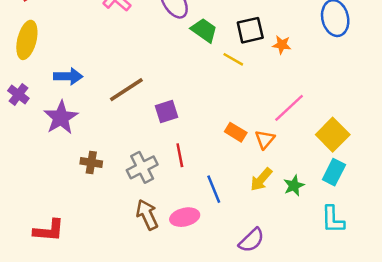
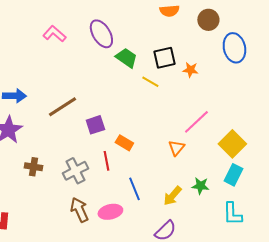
orange rectangle: (236, 132) -> (124, 143), moved
yellow arrow: (261, 179) -> (172, 196), moved
green star: (294, 186) -> (200, 186), turned 30

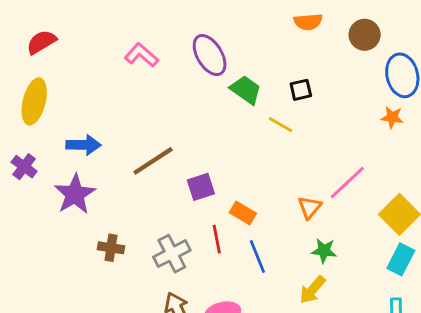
black square: (164, 58) -> (301, 90), size x0.7
orange star: (190, 70) -> (392, 117), moved
orange triangle: (176, 148) -> (310, 207), moved
green star: (200, 186) -> (324, 251), moved
blue line: (134, 189) -> (257, 256), moved

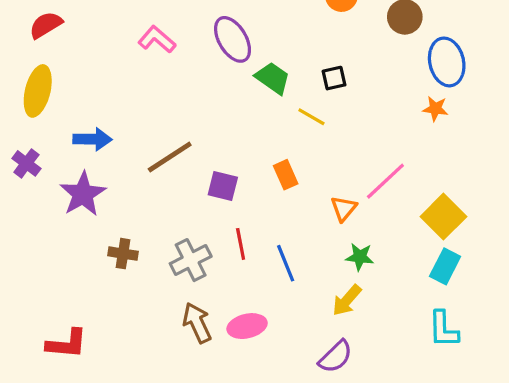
purple square: (201, 187) -> (223, 186), turned 32
orange rectangle: (243, 213) -> (286, 175), moved, turned 35

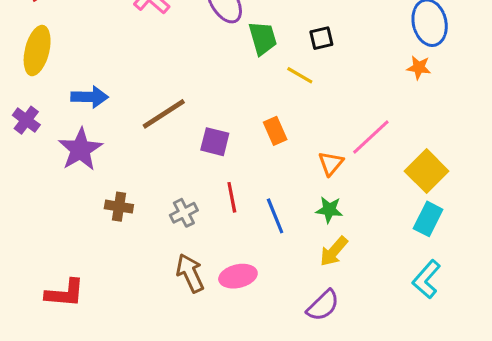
green trapezoid: (273, 78) -> (263, 38), turned 39
green star: (360, 257) -> (329, 210), moved
gray cross: (191, 260) -> (184, 213), size x0.7
cyan L-shape: (443, 329) -> (427, 279), turned 42

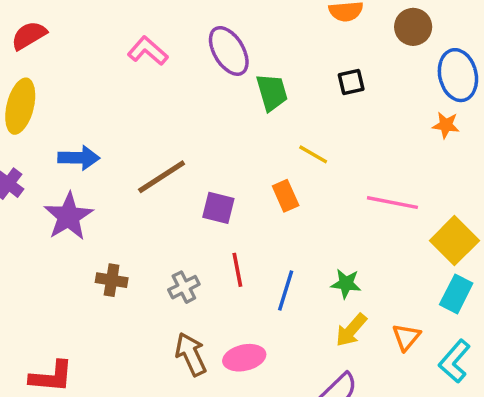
black square: (321, 38) -> (351, 82), moved
yellow line: (300, 75) -> (313, 154), moved
pink line: (371, 137) -> (392, 203), turned 54
orange triangle: (331, 163) -> (406, 337), moved
blue line: (275, 216) -> (286, 291), turned 39

